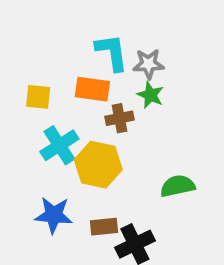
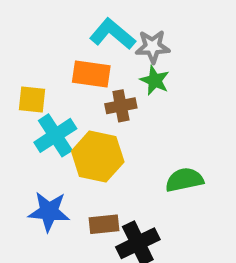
cyan L-shape: (112, 52) -> (112, 34), turned -42
yellow square: (38, 97) -> (32, 99), moved

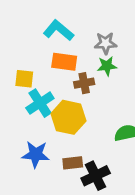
cyan L-shape: (112, 34) -> (58, 30), moved
green star: (155, 80) -> (107, 66), turned -30

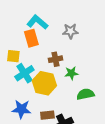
orange rectangle: (64, 62) -> (31, 38), moved, turned 66
green star: (107, 66) -> (71, 73), moved

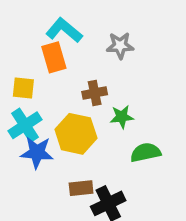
cyan cross: (24, 73) -> (25, 125), moved
blue star: (21, 109) -> (37, 152), moved

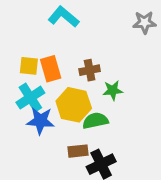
gray star: (120, 46) -> (144, 22), moved
orange rectangle: (54, 57) -> (51, 69), moved
green semicircle: (146, 152) -> (95, 121), moved

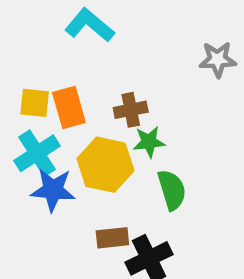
gray star: (144, 22) -> (218, 59), moved
green star: (113, 90) -> (149, 142), moved
green semicircle: (95, 121) -> (172, 190), moved, turned 85

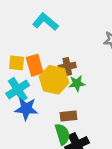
yellow hexagon: (106, 165) -> (54, 80), moved
green semicircle: (172, 190) -> (62, 134), moved
brown rectangle: (112, 238) -> (68, 116), moved

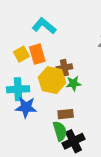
yellow square: (17, 63) -> (21, 54), moved, turned -35
orange rectangle: (35, 65) -> (37, 54), moved
cyan cross: (18, 89) -> (18, 89), turned 30

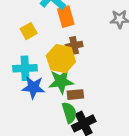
orange rectangle: (37, 54) -> (66, 17), moved
green star: (73, 84) -> (61, 81), moved, size x1.5

